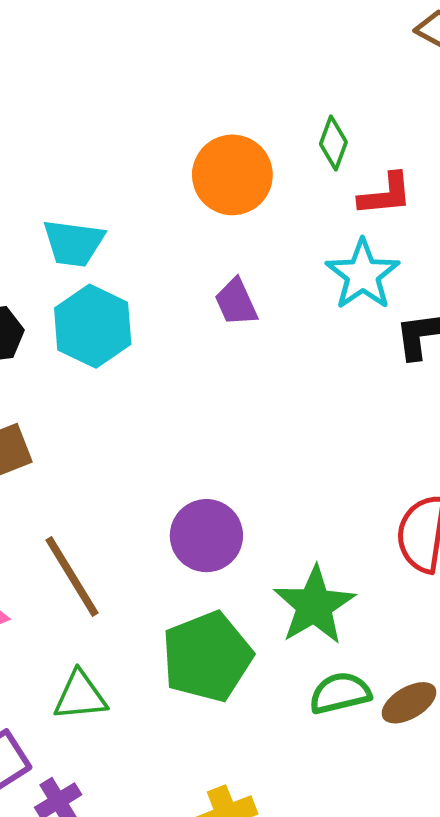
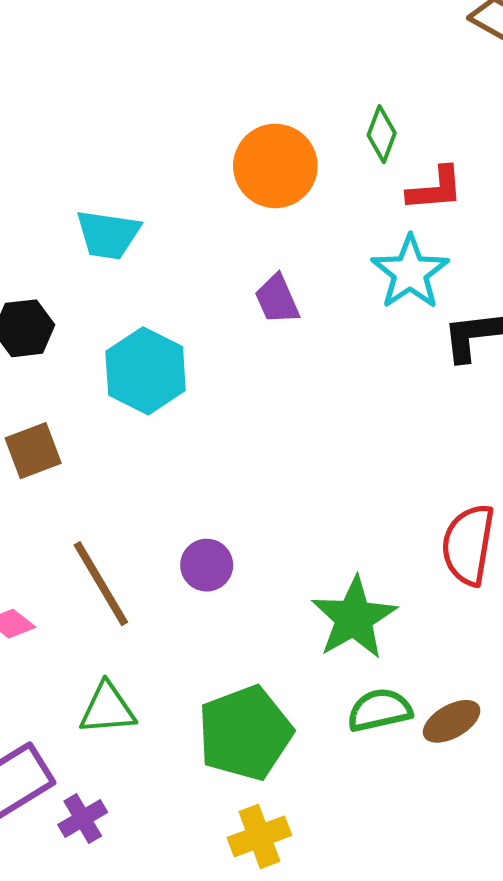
cyan hexagon: (93, 326) -> (146, 371), moved
purple circle: (206, 536) -> (207, 565), moved, size x0.7
green pentagon: (207, 657) -> (245, 733), moved

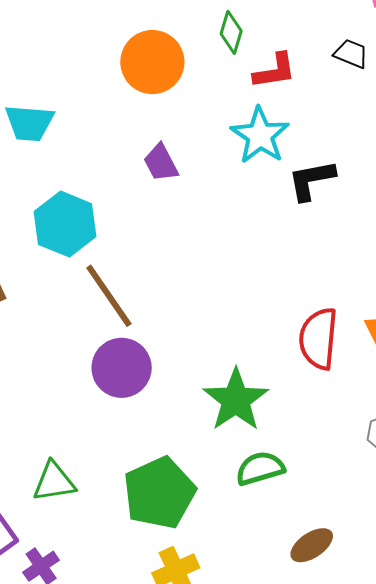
purple circle: (207, 565) -> (122, 368), size x1.5
brown line: (101, 584) -> (109, 296), moved
brown ellipse: (452, 721) -> (312, 545), moved

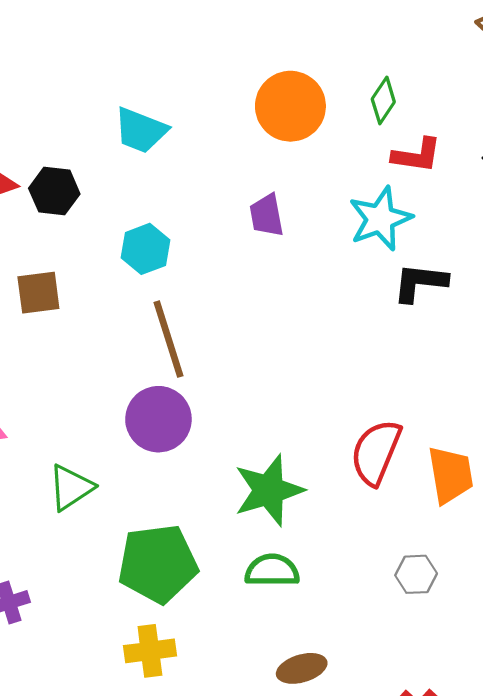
cyan hexagon: (65, 224) -> (146, 249), size x0.7
green triangle: (54, 482) -> (71, 487), moved, turned -42

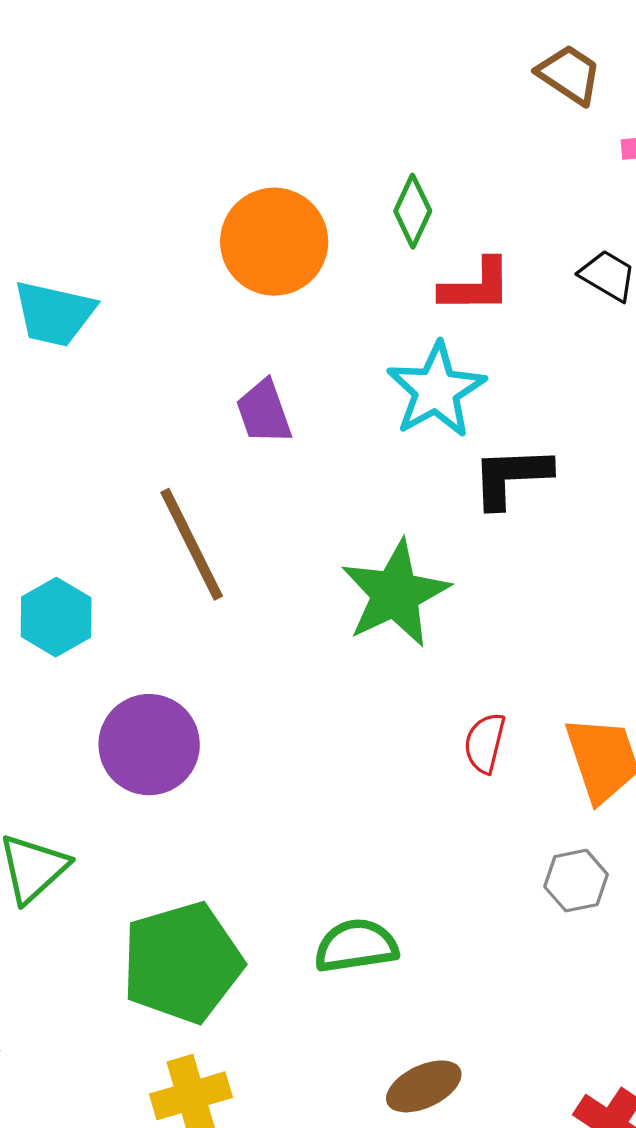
cyan hexagon: (146, 249) -> (56, 617), moved
brown line: (169, 339) -> (192, 544), moved
red semicircle: (376, 452) -> (485, 743), size x0.6
green star: (269, 490) -> (395, 594), moved
gray hexagon: (416, 574) -> (576, 881), moved

